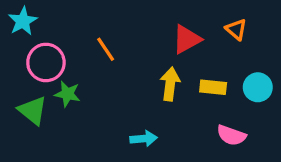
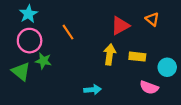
cyan star: (23, 21) -> (28, 14), moved
cyan circle: (258, 87) -> (167, 67), moved

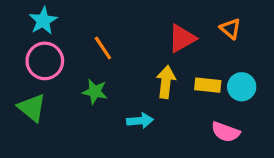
green star: (43, 61) -> (95, 92), moved
cyan circle: (167, 67) -> (242, 87), moved
cyan arrow: (92, 90) -> (140, 121), moved

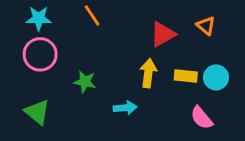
cyan star: (43, 21) -> (39, 18), turned 30
orange line: (103, 48) -> (92, 15), moved
green triangle: (32, 108) -> (37, 112), moved
pink semicircle: (226, 132) -> (202, 118), turned 30

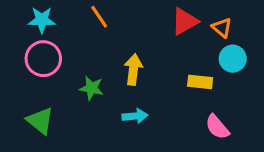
red triangle: (163, 34) -> (185, 21), moved
yellow arrow: (148, 73) -> (133, 69), moved
cyan circle: (216, 77) -> (233, 59), moved

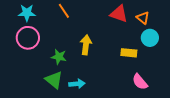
red triangle: (185, 21) -> (119, 14), turned 48
cyan arrow: (135, 116) -> (77, 84), moved
green triangle: (40, 121) -> (54, 80), moved

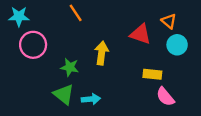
cyan star: (27, 13) -> (19, 16), moved
red triangle: (119, 14) -> (140, 34), moved
yellow rectangle: (129, 53) -> (152, 74), moved

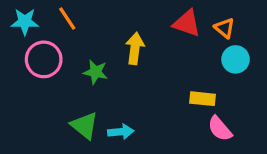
orange line: (76, 13) -> (67, 19), moved
red triangle: (140, 34) -> (187, 23), moved
yellow arrow: (102, 53) -> (135, 48), moved
green star: (70, 67) -> (96, 72), moved

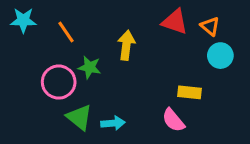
orange line: (67, 19) -> (66, 32), moved
pink circle: (44, 59) -> (59, 82), moved
pink semicircle: (220, 129) -> (173, 120), moved

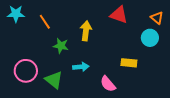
orange triangle: (210, 26) -> (157, 18), moved
pink circle: (59, 82) -> (26, 71), moved
pink semicircle: (173, 120) -> (108, 84), moved
cyan arrow: (113, 123) -> (81, 67), moved

